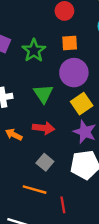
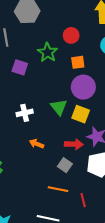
green star: (34, 50) -> (48, 52), moved
yellow square: (82, 104) -> (81, 114), moved, turned -30
red arrow: (43, 128) -> (74, 144), moved

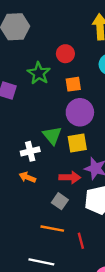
white cross: (25, 113) -> (30, 151), moved
yellow square: (81, 114) -> (77, 143), turned -30

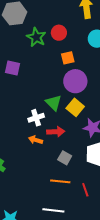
green star: (39, 73) -> (36, 37), moved
yellow square: (77, 143) -> (75, 107), turned -36
red arrow: (70, 177) -> (56, 132), moved

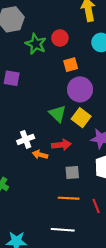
white cross: (36, 118) -> (26, 139), moved
gray square: (65, 158) -> (72, 173), turned -32

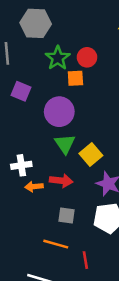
orange square: (71, 65) -> (75, 78), moved
purple circle: (80, 89) -> (59, 112), moved
orange arrow: (40, 155) -> (34, 187), turned -32

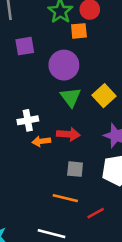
purple square: (21, 91) -> (25, 46), turned -30
yellow square: (91, 155) -> (104, 96), moved
red line: (85, 260) -> (96, 213), turned 72

